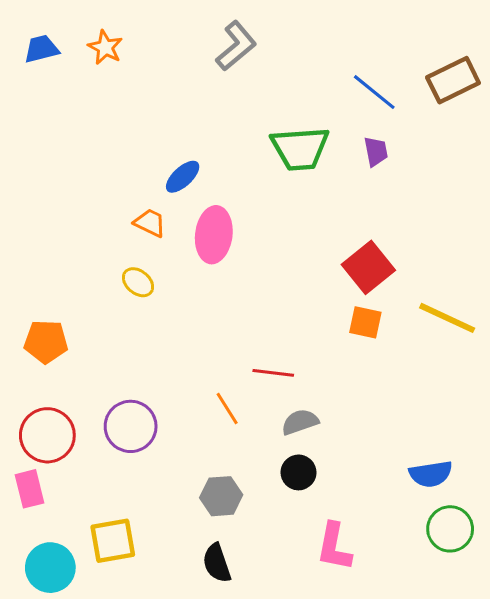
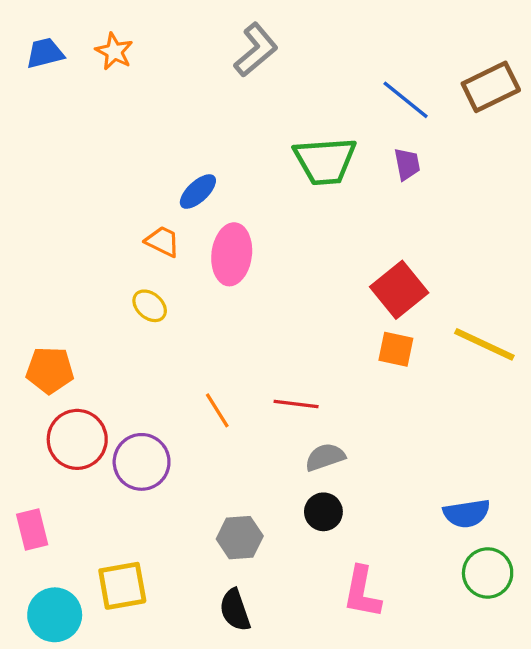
orange line: (227, 409) -> (217, 410), moved
red circle: (47, 435) -> (77, 439), moved

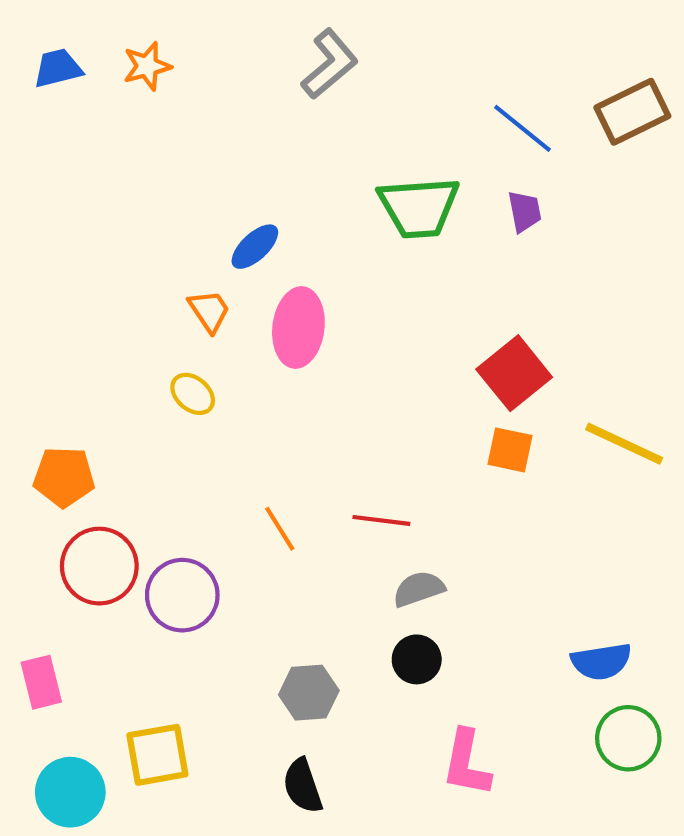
orange star: (114, 51) -> (147, 66), turned 30
orange trapezoid: (162, 241) -> (209, 311), turned 30

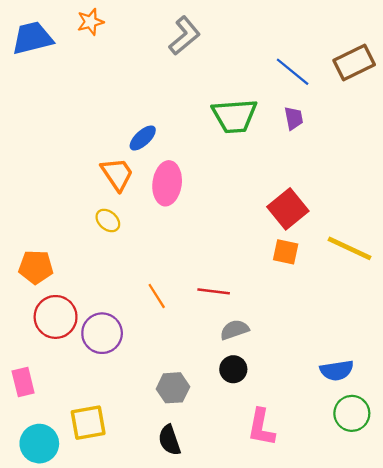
orange star: (147, 66) -> (90, 22), moved
blue trapezoid: (58, 68) -> (32, 38), size x1.5
orange trapezoid: (209, 311) -> (117, 174), size x1.4

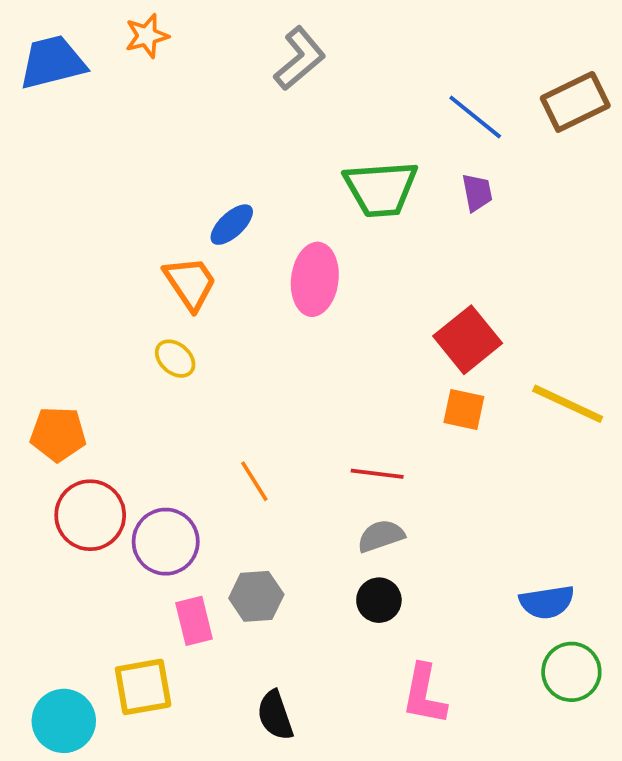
pink ellipse: (167, 183) -> (315, 279), moved
red line: (214, 291) -> (377, 474), moved
pink rectangle: (23, 382) -> (194, 621), moved
gray hexagon: (173, 388) -> (256, 596), moved

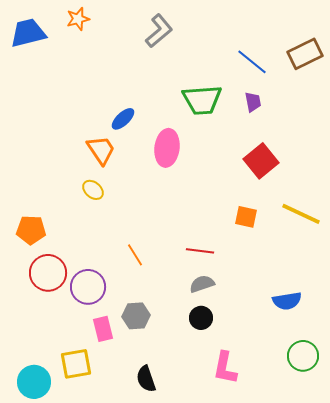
red square: (468, 340) -> (261, 161), moved
blue semicircle: (547, 602) -> (287, 301), moved

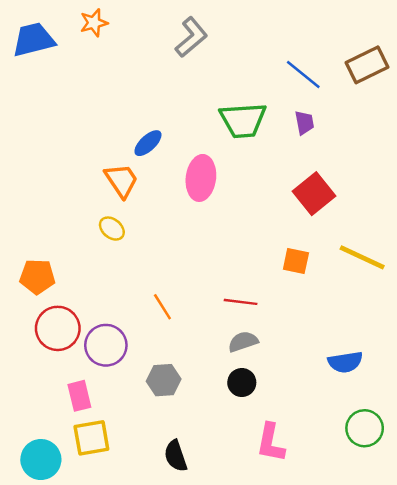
pink rectangle: (103, 329) -> (79, 396), moved

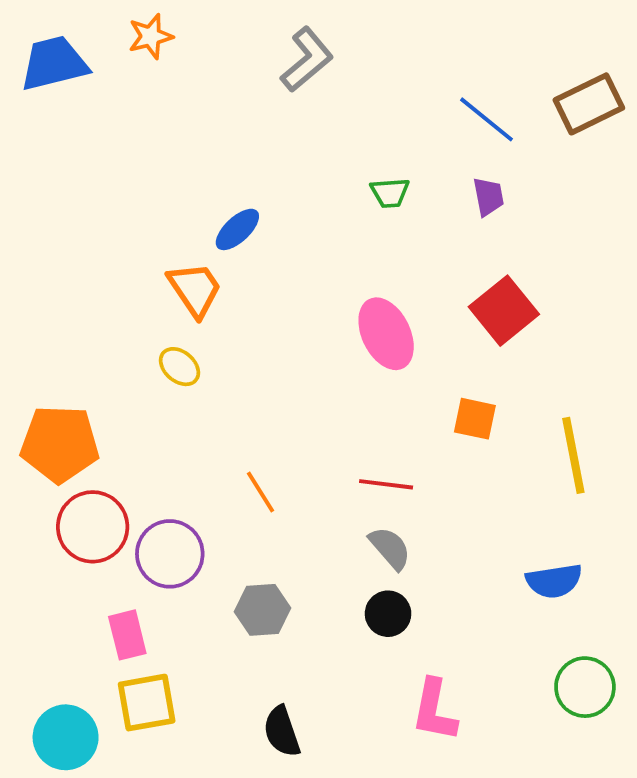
green trapezoid: (243, 120) -> (390, 193), size x0.5
pink ellipse: (201, 178) -> (386, 334), moved, turned -33
yellow line: (362, 257) -> (573, 455), moved, turned 54
orange pentagon: (37, 277) -> (60, 444), size x1.4
gray semicircle: (243, 342) -> (390, 548), turned 68

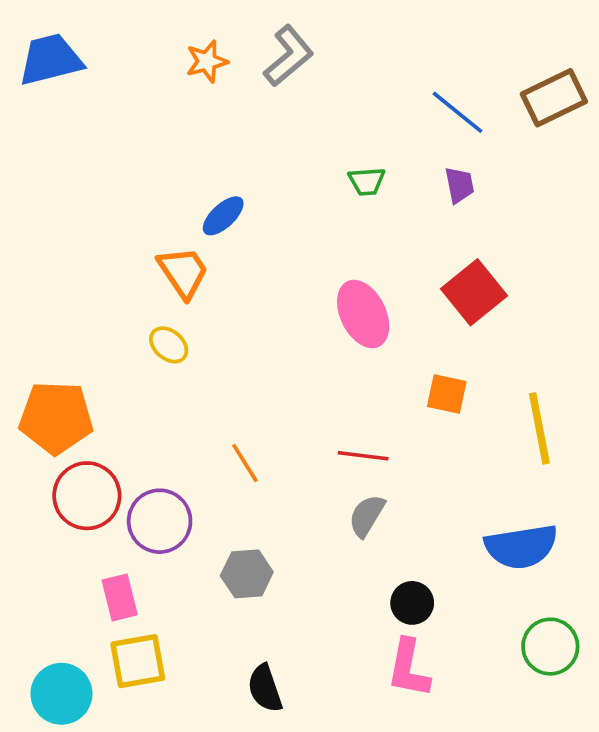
orange star: (151, 36) -> (207, 61), moved
gray semicircle: (390, 548) -> (367, 516), turned -108
blue semicircle: (554, 581) -> (521, 547), size x1.4
black circle: (388, 614) -> (412, 603), moved

